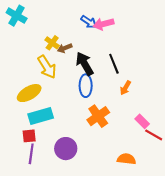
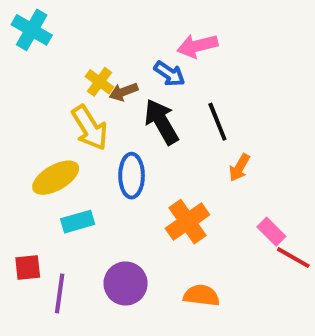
blue arrow: (89, 22) -> (169, 74), moved
blue ellipse: (86, 86) -> (132, 176), moved
cyan rectangle: (41, 116) -> (78, 222), size x0.7
red square: (29, 136) -> (28, 268), moved
orange semicircle: (126, 159) -> (201, 295), moved

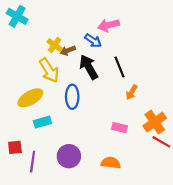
orange cross: (187, 222) -> (155, 122), moved
pink rectangle: (271, 232) -> (120, 128), moved, turned -32

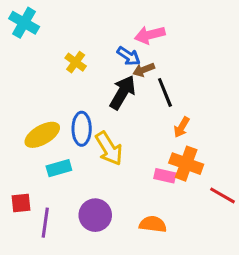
brown arrow: (68, 50) -> (144, 70), moved
black arrow: (89, 67) -> (123, 92), turned 60
yellow arrow: (49, 70) -> (109, 148), moved
blue ellipse: (72, 97) -> (82, 129), moved
orange cross: (155, 122) -> (186, 164), moved, turned -35

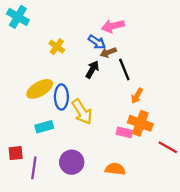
black arrow: (123, 92) -> (92, 69), size x0.7
yellow ellipse: (42, 135) -> (40, 89), moved

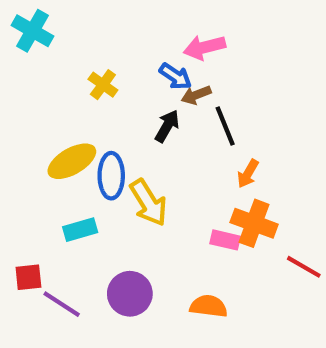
purple line: (34, 168) -> (62, 304), turned -65

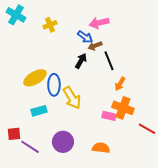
yellow cross: (103, 85) -> (50, 25), moved, turned 32

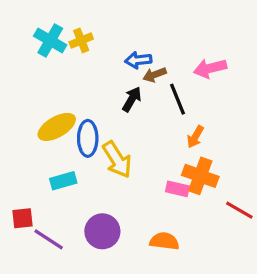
cyan cross: (16, 15) -> (50, 40), moved
pink arrow: (99, 23) -> (210, 68), moved
blue arrow: (85, 37) -> (138, 60), turned 140

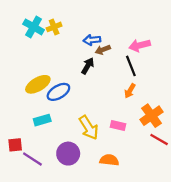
black line: (177, 99) -> (131, 66), moved
blue ellipse: (88, 138) -> (58, 92), turned 60
yellow arrow: (117, 160) -> (89, 128), moved
orange cross: (200, 176) -> (151, 116), moved, turned 35

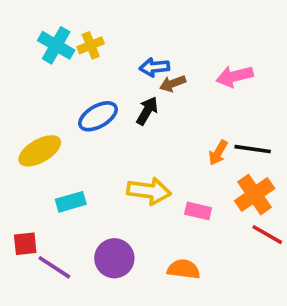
black line: (131, 66) -> (253, 149), moved, turned -60
yellow ellipse: (38, 84) -> (40, 151), moved
blue ellipse: (58, 92) -> (98, 116), moved
yellow arrow: (89, 128) -> (149, 191), moved, turned -50

